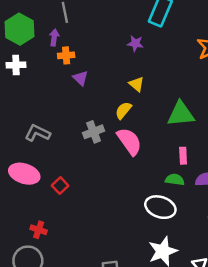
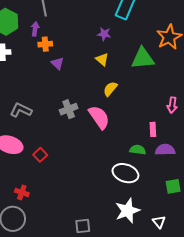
yellow triangle: (137, 84) -> (102, 59), moved
yellow semicircle: (123, 110) -> (110, 89), moved
green triangle: (181, 114) -> (143, 58), moved
pink rectangle: (183, 156) -> (153, 129), moved

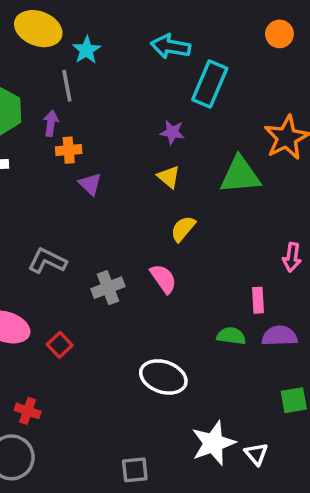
gray cross: (69, 109) -> (108, 288), moved
gray L-shape: (21, 110) -> (47, 261), moved
pink semicircle: (99, 117) -> (163, 279), size x0.7
white ellipse: (125, 173) -> (163, 377), moved
white triangle: (159, 222) -> (256, 454), moved

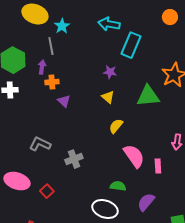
pink semicircle: (163, 279) -> (134, 156), moved, size x1.4
green semicircle: (231, 336) -> (118, 186), moved
purple semicircle: (279, 336) -> (146, 202), moved, turned -48

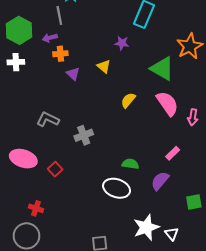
purple arrow: (42, 67) -> (50, 38), turned -112
green triangle: (148, 96) -> (162, 69), turned 35
yellow triangle: (108, 97) -> (104, 66), moved
pink semicircle: (134, 156) -> (167, 103), moved
pink rectangle: (158, 166) -> (173, 153), moved, turned 48

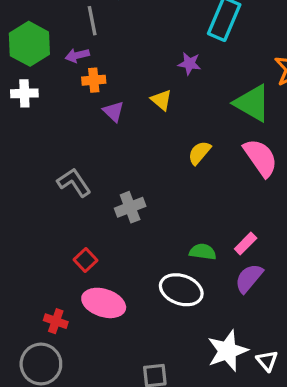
gray L-shape: (48, 119) -> (74, 182), turned 30
pink rectangle: (173, 153) -> (246, 244), moved
pink ellipse: (23, 159) -> (104, 303), moved

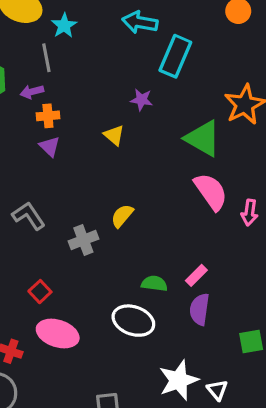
purple triangle: (114, 111) -> (50, 146), moved
yellow semicircle: (199, 153) -> (122, 216), moved
purple semicircle: (249, 278) -> (200, 309), turned -32

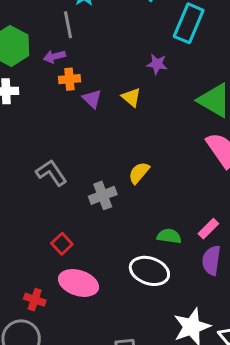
purple triangle: (50, 146) -> (92, 99), moved

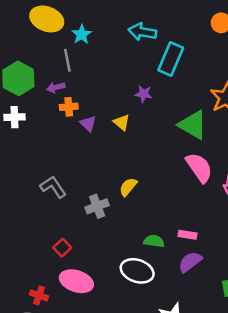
pink rectangle: (208, 229) -> (188, 235), turned 54
purple semicircle: (211, 260) -> (190, 262), turned 45

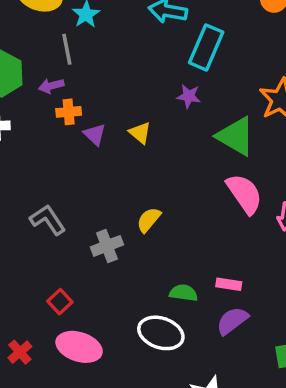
purple star: (144, 94) -> (189, 96), moved
red cross: (39, 295) -> (20, 352), moved, turned 30

